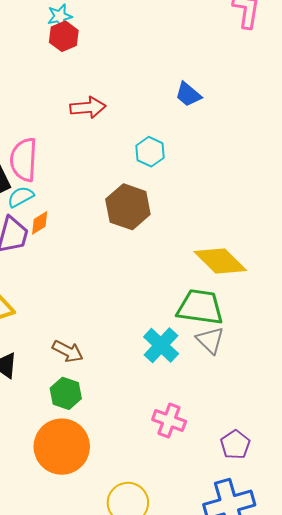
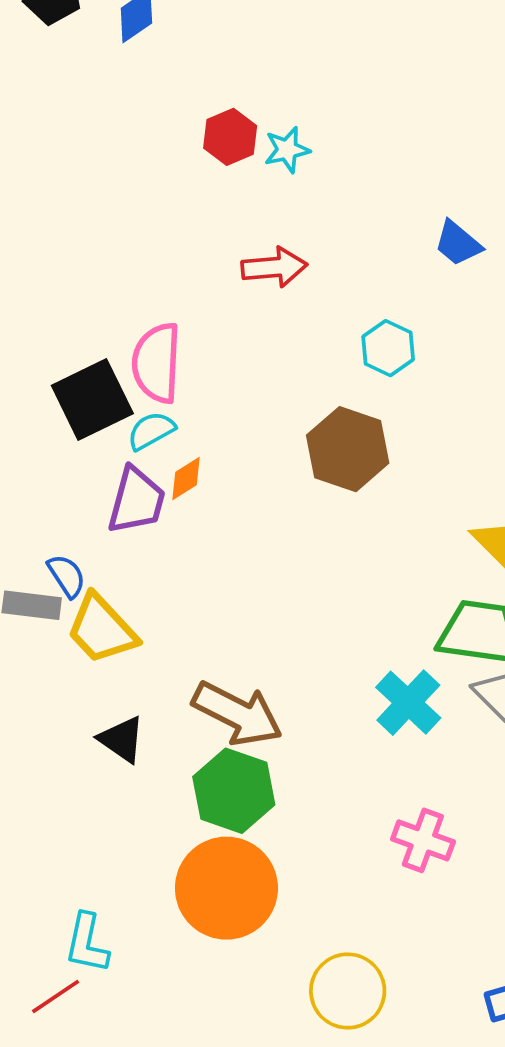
cyan star: (60, 16) -> (287, 150), moved
brown arrow: (68, 351) -> (237, 714), size x1.6
green hexagon: (66, 393) -> (234, 791), size x1.4

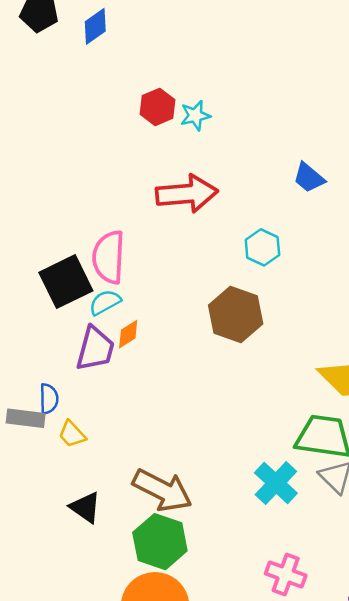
red arrow: (274, 267) -> (187, 194), size x1.4
blue semicircle: (67, 576) -> (49, 399), turned 32
yellow trapezoid: (102, 629) -> (72, 434), size x0.6

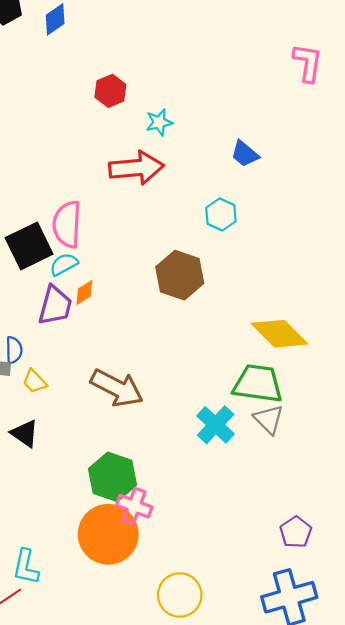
cyan star: (195, 116) -> (159, 122), moved
cyan hexagon: (262, 247) -> (221, 215), moved
brown arrow: (162, 490) -> (117, 388), moved
black triangle: (85, 507) -> (25, 433), moved
pink cross: (286, 575) -> (134, 506), moved

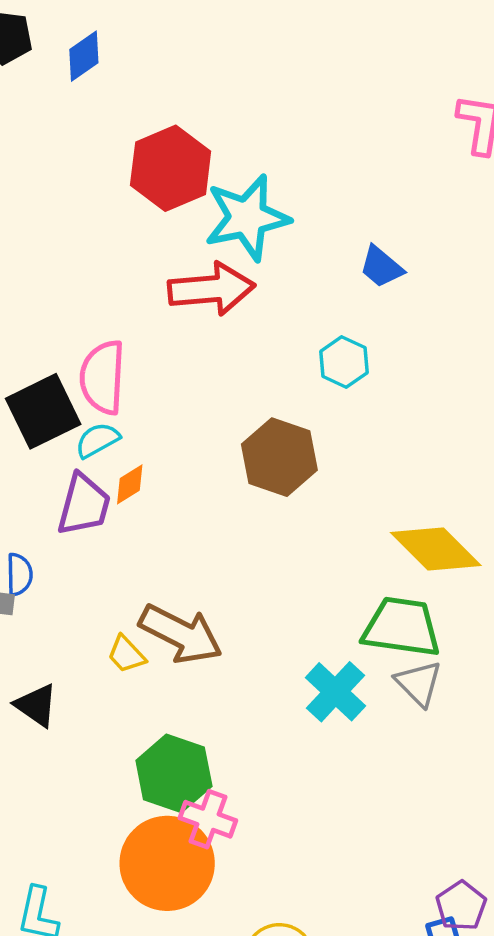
red hexagon: (110, 91) -> (171, 168), size x1.6
cyan star: (159, 122) -> (247, 218), size x2.0
yellow trapezoid: (35, 381) -> (126, 654), moved
purple pentagon: (296, 532) -> (461, 906), moved

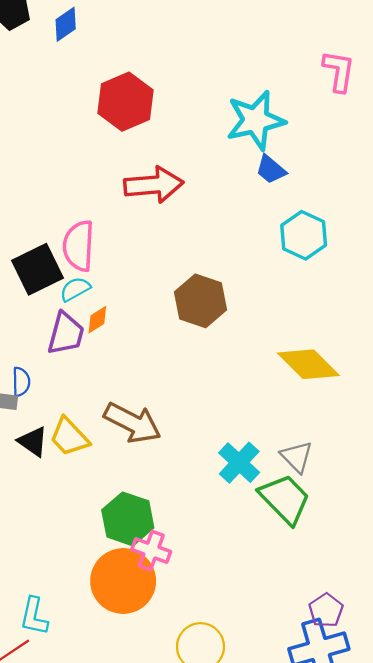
cyan star: (247, 218) -> (256, 120), moved
cyan hexagon: (344, 362) -> (304, 235), moved, size x1.4
green trapezoid: (402, 627) -> (285, 499), moved, turned 38
yellow trapezoid: (126, 654) -> (69, 437), moved, size x1.5
black triangle: (36, 705) -> (33, 442), moved

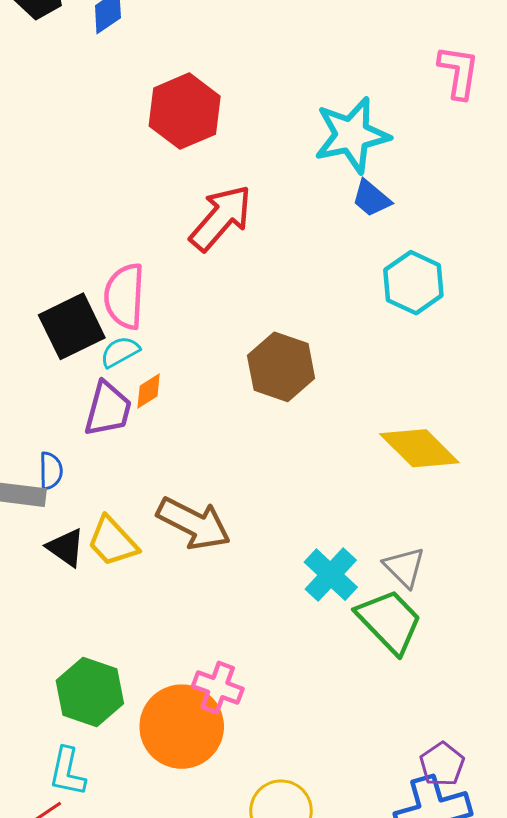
red arrow: (154, 185) -> (221, 218), turned -44
green hexagon: (128, 519) -> (90, 692), moved

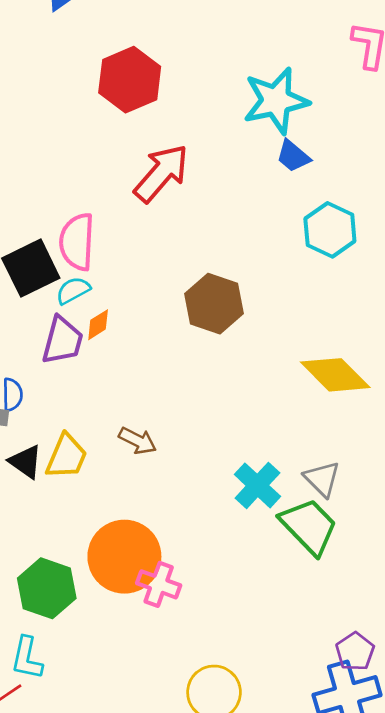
brown arrow: (194, 523) -> (138, 441), size x0.6
yellow trapezoid: (112, 542) -> (66, 456), turned -114
orange circle: (182, 727) -> (124, 557), moved

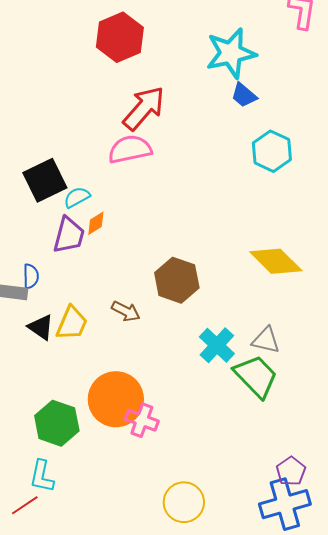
pink semicircle: (77, 242) -> (130, 149), moved, turned 75
brown hexagon: (214, 304) -> (177, 280), moved
gray triangle: (322, 479) -> (266, 340), turned -32

